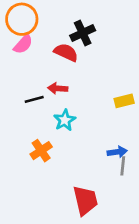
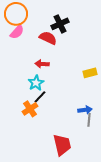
black line: (34, 99) -> (40, 97), moved, turned -32
cyan star: (65, 120) -> (36, 83), moved

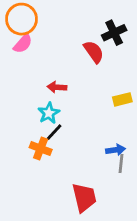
black cross: (60, 24) -> (114, 33), moved
red semicircle: (48, 38) -> (94, 52), moved, turned 30
orange cross: (30, 109) -> (41, 148), turned -35

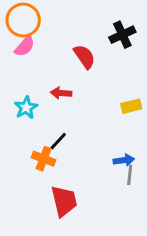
red semicircle: (94, 52) -> (84, 57), moved
cyan star: (49, 113) -> (26, 108), moved
red trapezoid: (84, 198) -> (64, 201), moved

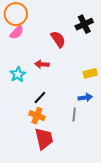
orange cross: (44, 159) -> (37, 116), moved
blue arrow: (124, 160) -> (85, 97), moved
gray line: (130, 175) -> (74, 115), moved

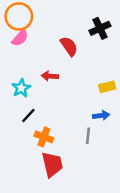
black line: (40, 97) -> (28, 115), moved

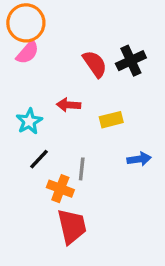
black cross: (100, 28) -> (131, 61), moved
yellow rectangle: (107, 87) -> (111, 120), moved
gray line: (88, 136) -> (82, 169), moved

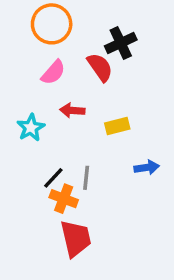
orange circle: (26, 23) -> (52, 24), moved
pink semicircle: (28, 52) -> (53, 72), moved
black cross: (131, 61) -> (121, 43), moved
black line: (39, 159) -> (53, 178), moved

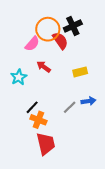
orange circle: (52, 24) -> (48, 29), moved
red arrow: (72, 110) -> (44, 67), turned 32
yellow rectangle: (117, 126) -> (80, 72), moved
gray line: (86, 178) -> (70, 107), moved, turned 40

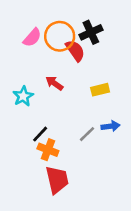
pink semicircle: (32, 44) -> (32, 38), moved

